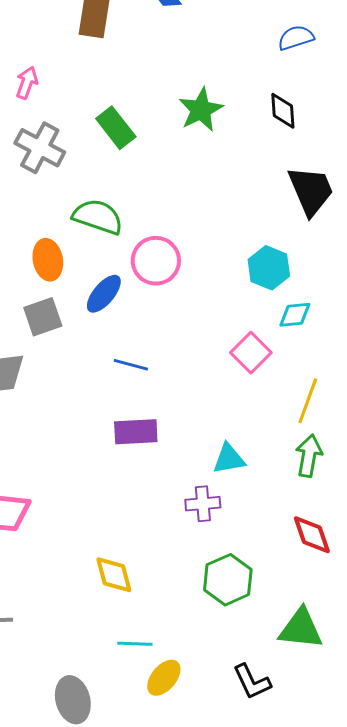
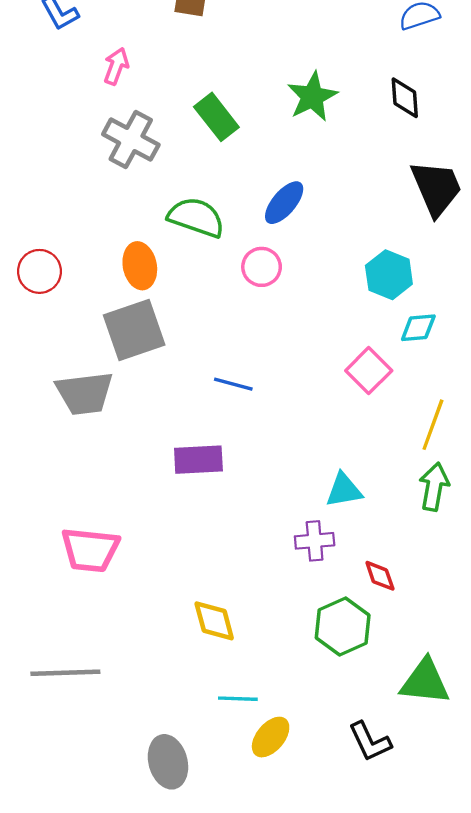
pink circle: (156, 261) -> (262, 267), size x0.7
blue ellipse: (104, 294) -> (284, 203), moved
gray square: (43, 317) -> (134, 330), size x1.4
purple rectangle: (136, 432) -> (198, 460), moved
red diamond: (312, 535) -> (380, 576), moved, size x0.7

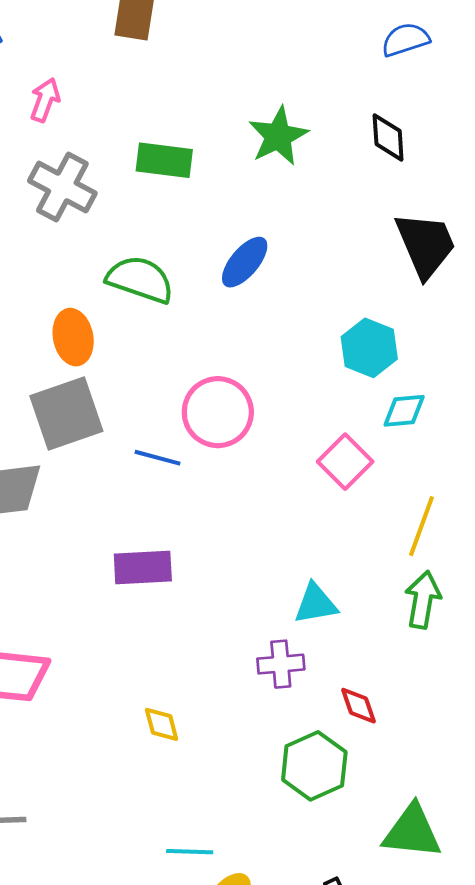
green rectangle: (216, 117) -> (164, 160), turned -45
pink circle: (262, 267) -> (218, 412), moved, size x1.5
blue line: (233, 384) -> (158, 458), moved
yellow diamond: (214, 621) -> (162, 724), moved, size x0.7

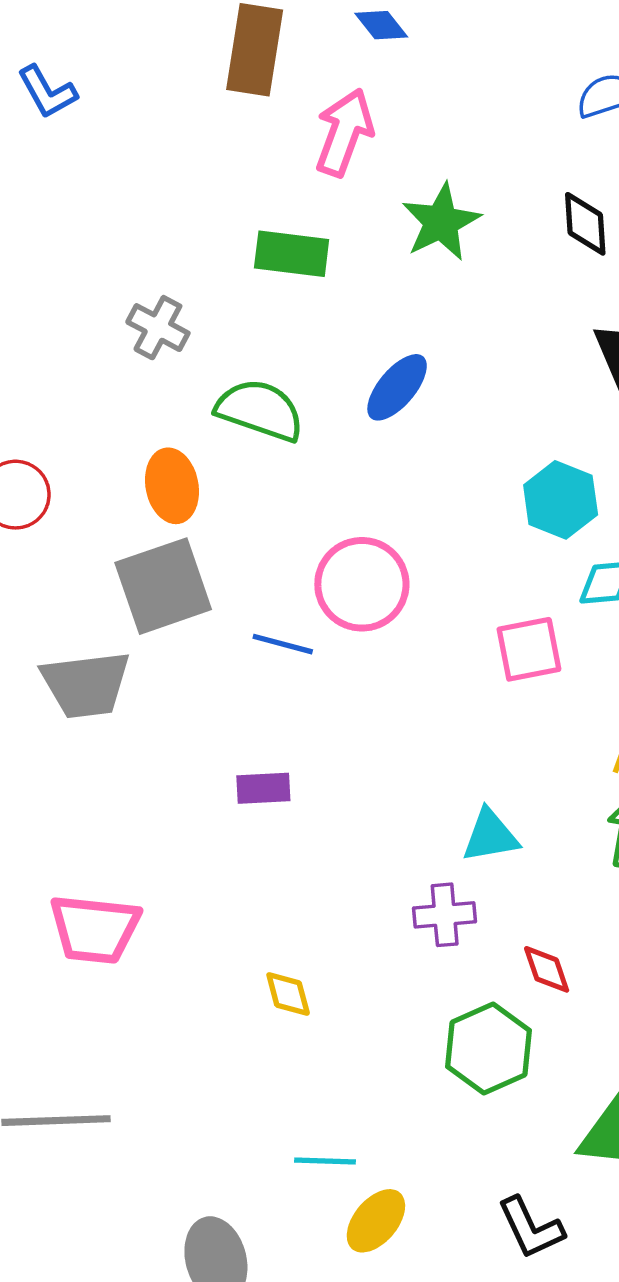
pink arrow: (45, 100) -> (344, 132), moved, size x1.5
gray cross: (62, 187) -> (158, 328), moved, size x0.7
pink square: (345, 462) -> (529, 649), turned 34
purple rectangle: (143, 568) -> (263, 788), size x0.7

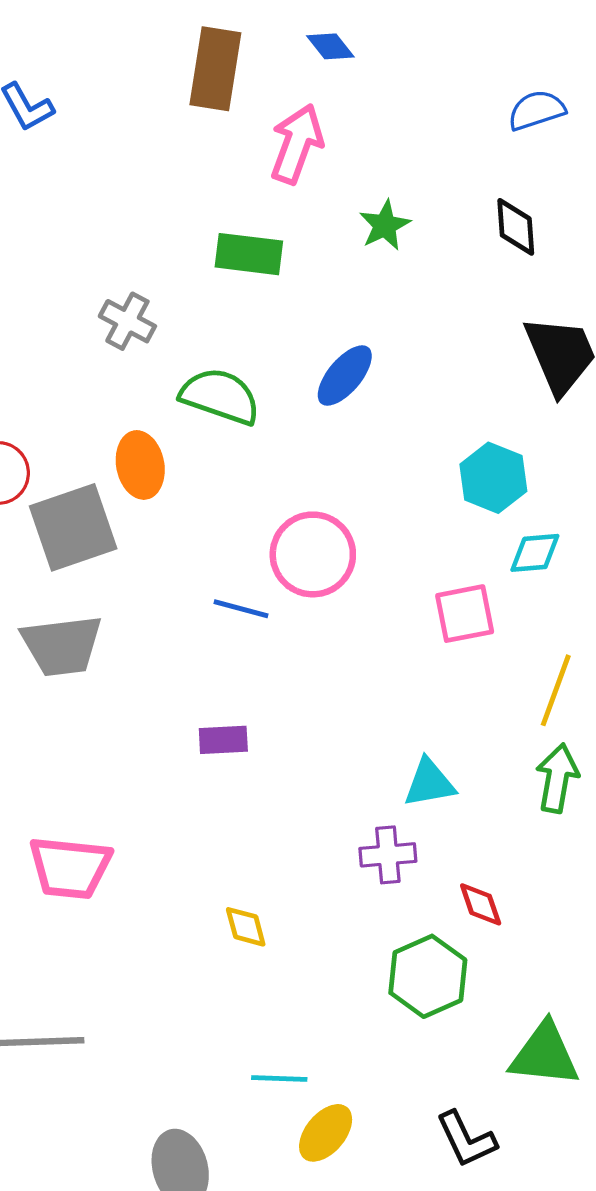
green star: (441, 222) -> (385, 225), size x0.7
gray square: (163, 586) -> (73, 527), moved

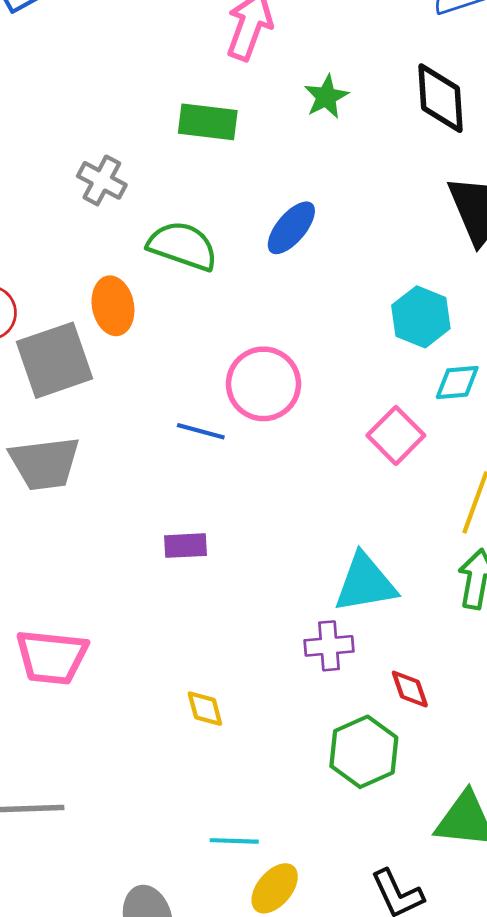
black diamond: (516, 227) -> (440, 98), size x1.4
pink square: (465, 614) -> (396, 435), turned -34
cyan triangle: (429, 783) -> (365, 583), size x1.4

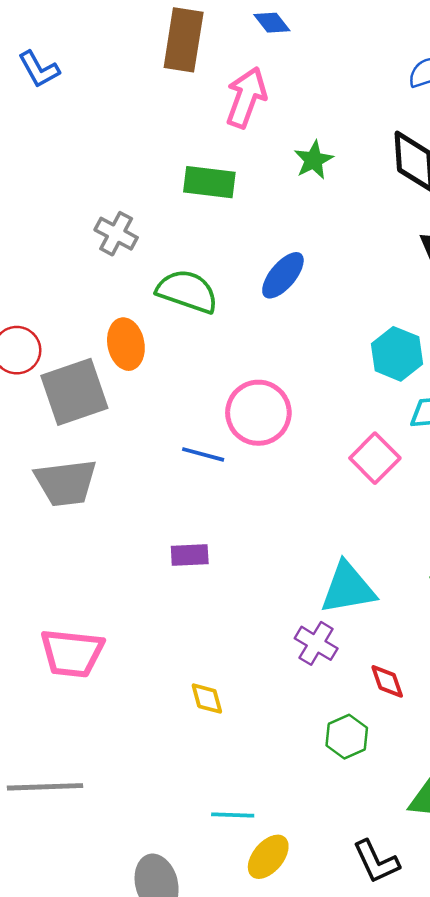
purple cross: (329, 646) -> (316, 643), turned 36
green hexagon: (364, 752) -> (347, 737), size x0.7

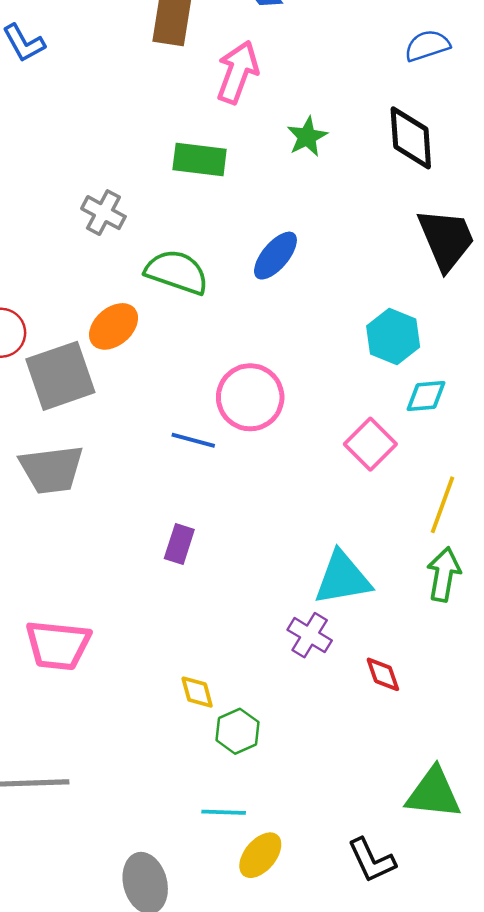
orange ellipse: (126, 344) -> (114, 326), turned 60
purple rectangle: (190, 555) -> (179, 544), turned -69
green hexagon: (347, 737) -> (238, 731), moved

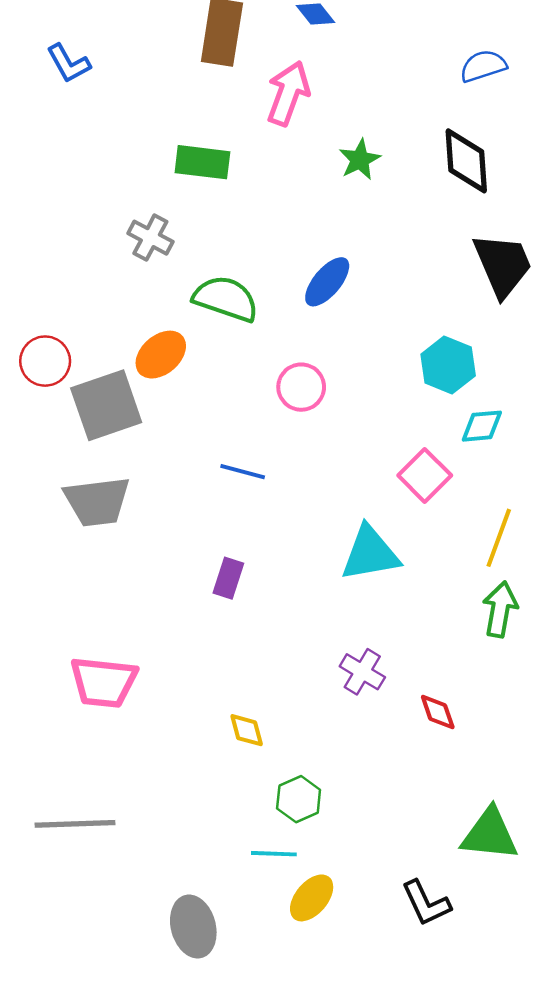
green rectangle: (200, 159) -> (202, 162), moved
pink circle: (250, 397) -> (301, 387), moved, size x0.7
cyan triangle: (343, 578) -> (370, 553), moved
green hexagon: (238, 731) -> (299, 799), moved

